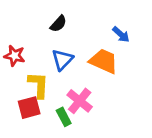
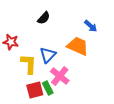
blue triangle: (62, 60) -> (48, 55), moved
red square: (29, 108) -> (35, 90), moved

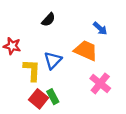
pink cross: (60, 76) -> (100, 83), moved
red square: (35, 90) -> (39, 99), turned -36

